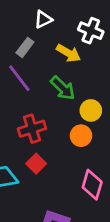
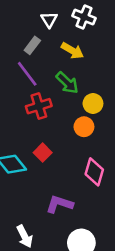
white triangle: (43, 19) -> (49, 20), turned -36
white cross: (91, 31) -> (84, 17), moved
red cross: (32, 129) -> (39, 106), moved

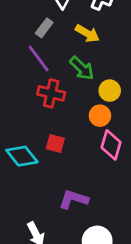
red cross: (39, 106) -> (51, 93), turned 30
red square: (43, 153) -> (55, 144), turned -30
pink diamond: (94, 172) -> (111, 145), moved

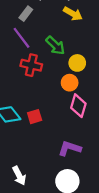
yellow arrow: (87, 33) -> (73, 14), moved
red square: (55, 144) -> (35, 117), moved, turned -32
purple L-shape: (73, 199) -> (70, 148), moved

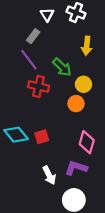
yellow arrow: (73, 14) -> (87, 46), moved, turned 66
pink diamond: (78, 106) -> (87, 142), moved
white arrow: (19, 176) -> (49, 175), moved

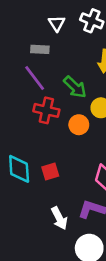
gray rectangle: (33, 36) -> (40, 49), turned 56
orange circle: (76, 104) -> (79, 125), moved
cyan diamond: (16, 135) -> (19, 169), turned 35

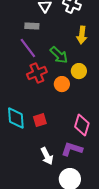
red cross: (46, 110) -> (37, 73), turned -36

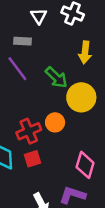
yellow circle: (79, 71) -> (81, 97), size x1.5
red cross: (37, 73) -> (29, 131), moved
orange circle: (62, 84) -> (55, 122), moved

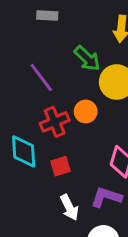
purple line: (17, 69) -> (41, 78), moved
red square: (32, 159) -> (61, 166), moved

